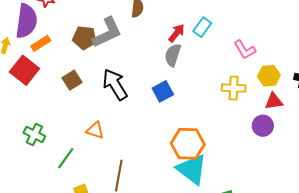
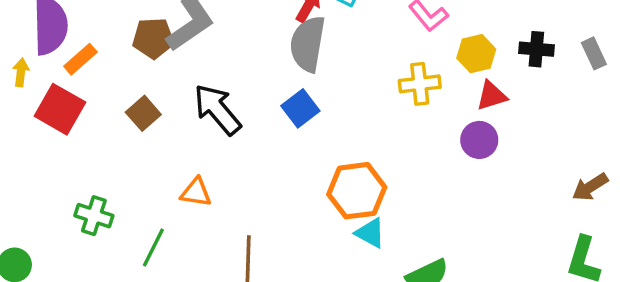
gray semicircle: (173, 55) -> (308, 44), size x1.4
cyan triangle: (192, 169) -> (370, 233), size x0.6

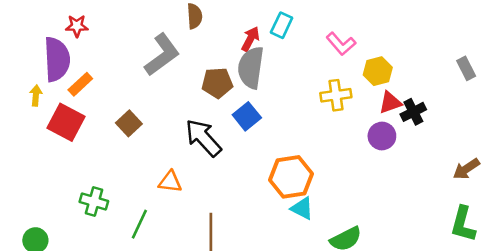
brown pentagon: (153, 38) -> (217, 83), moved
black cross: (536, 49) -> (413, 112), moved, turned -30
black arrow: (217, 109) -> (203, 138), moved

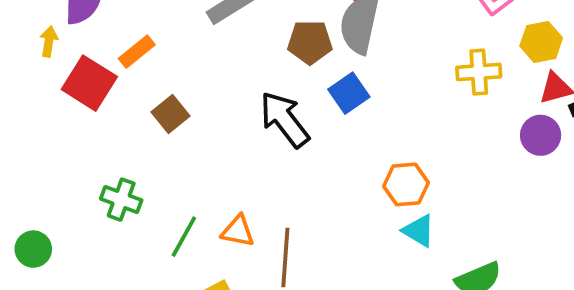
orange rectangle: (80, 84) -> (137, 52), moved
brown square: (129, 123) -> (171, 114), moved
orange hexagon: (291, 177) -> (406, 184), size x0.7
orange triangle: (170, 182) -> (238, 231), moved

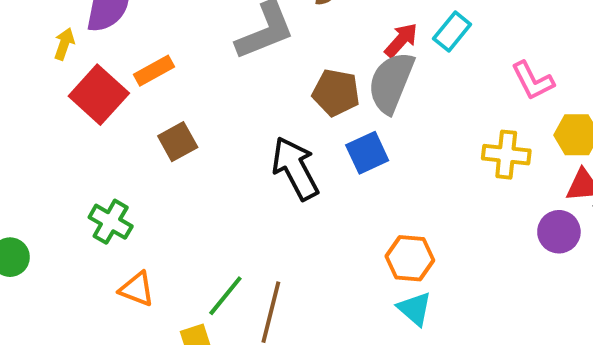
orange triangle: (238, 231) -> (137, 289), moved
green line: (184, 237) -> (225, 296), moved

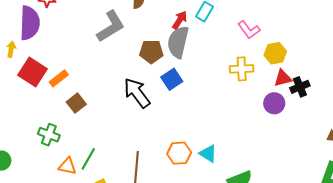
orange rectangle: (154, 71) -> (59, 78), moved
brown square: (178, 142) -> (76, 103), moved
orange hexagon: (410, 258) -> (179, 153), moved
green line: (225, 296) -> (88, 159), moved

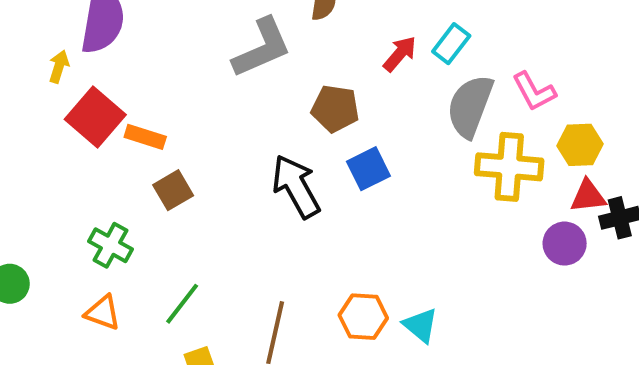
gray semicircle: (178, 42) -> (470, 106), moved
yellow cross: (242, 69) -> (509, 167), size x1.4
orange rectangle: (59, 78) -> (145, 137), turned 48
orange triangle: (67, 166) -> (103, 313), moved

